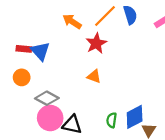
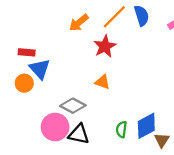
orange arrow: (72, 21) -> (79, 23), turned -72
blue triangle: (40, 51) -> (40, 69), moved
gray diamond: (47, 98) -> (73, 106), moved

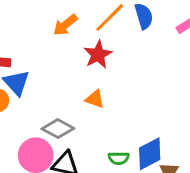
green semicircle: (121, 129) -> (119, 158), turned -98

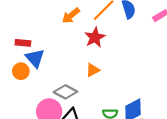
orange triangle: (95, 99) -> (93, 70), turned -48

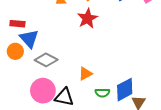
orange triangle: (93, 70) -> (85, 74), moved
gray diamond: (65, 92) -> (46, 60), moved

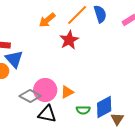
gray diamond: (46, 60) -> (30, 96), moved
pink circle: (43, 91) -> (45, 90), moved

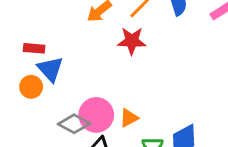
red star: (69, 40) -> (132, 41), turned 30

